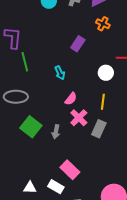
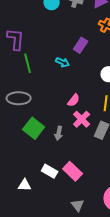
cyan arrow: (60, 73) -> (63, 62), moved, turned -40
white rectangle: (56, 187) -> (50, 171), moved
white triangle: (30, 188) -> (25, 185), moved

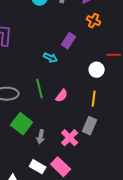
green line: (28, 63) -> (40, 89), moved
pink cross: (82, 119) -> (70, 138), moved
gray arrow: (59, 133) -> (41, 137), moved

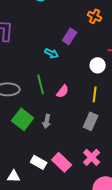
gray arrow: (41, 137) -> (47, 121), moved
pink cross: (70, 138) -> (92, 157), moved

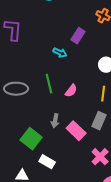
green square: (23, 119) -> (31, 139), moved
pink rectangle: (62, 162) -> (76, 131), moved

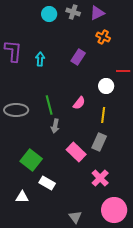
cyan arrow: (60, 53) -> (40, 59), moved, turned -112
pink semicircle: (71, 91) -> (79, 103), moved
gray arrow: (55, 121) -> (55, 126), moved

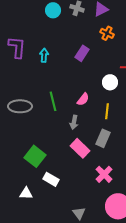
gray arrow: (55, 126) -> (74, 122), moved

